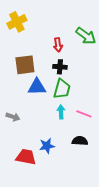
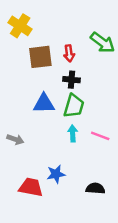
yellow cross: (17, 22) -> (20, 26), turned -30
brown square: (25, 65) -> (40, 57), moved
black semicircle: (80, 141) -> (95, 188), moved

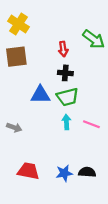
brown square: (40, 57) -> (16, 57), moved
green trapezoid: (74, 106) -> (68, 97), turned 60
blue star: (56, 174) -> (64, 173), moved

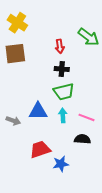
blue triangle: (40, 95) -> (38, 111), moved
red trapezoid: (28, 171) -> (40, 149), moved, turned -30
black semicircle: (87, 172) -> (82, 139), moved

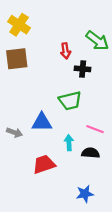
black cross: (62, 69) -> (83, 69), moved
cyan arrow: (63, 115) -> (69, 143), moved
blue star: (61, 164) -> (85, 194), moved

